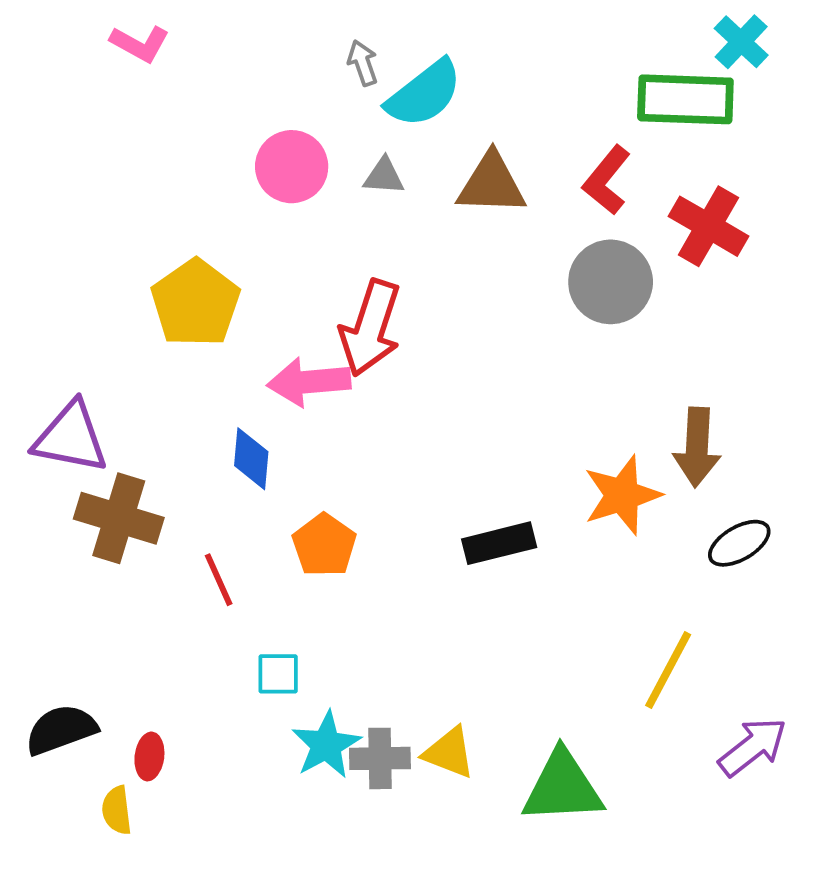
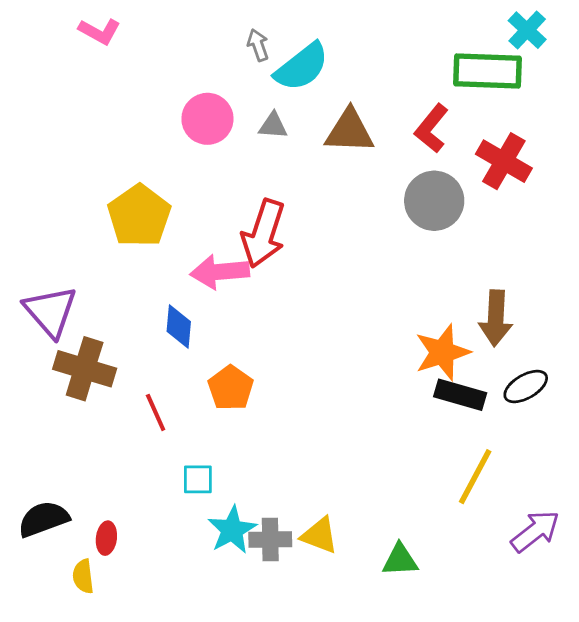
purple triangle: (71, 438) -> (50, 311), turned 38
black rectangle: (499, 543) -> (460, 395), moved, turned 30
green triangle: (563, 787) -> (400, 560), size x0.6

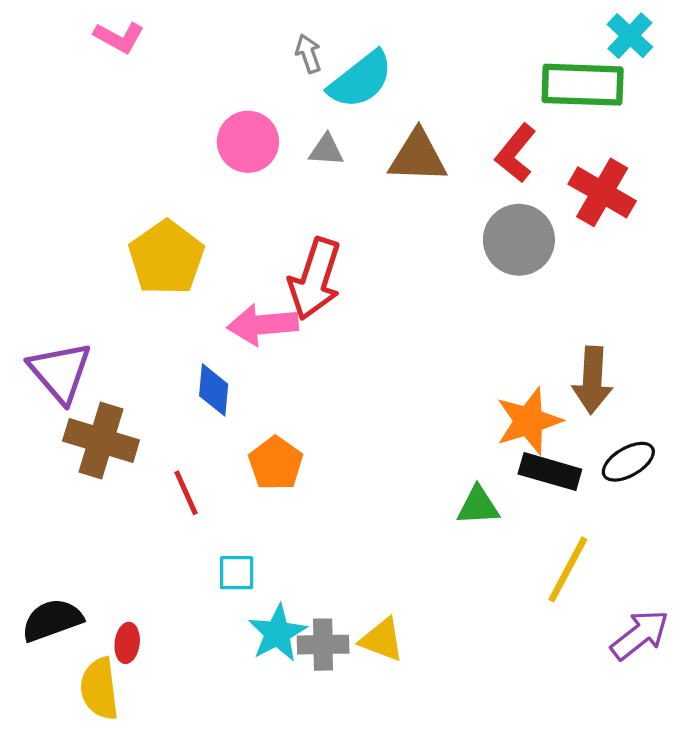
green triangle: (400, 560) -> (478, 506), moved
yellow semicircle: (83, 576) -> (99, 689), size x1.5

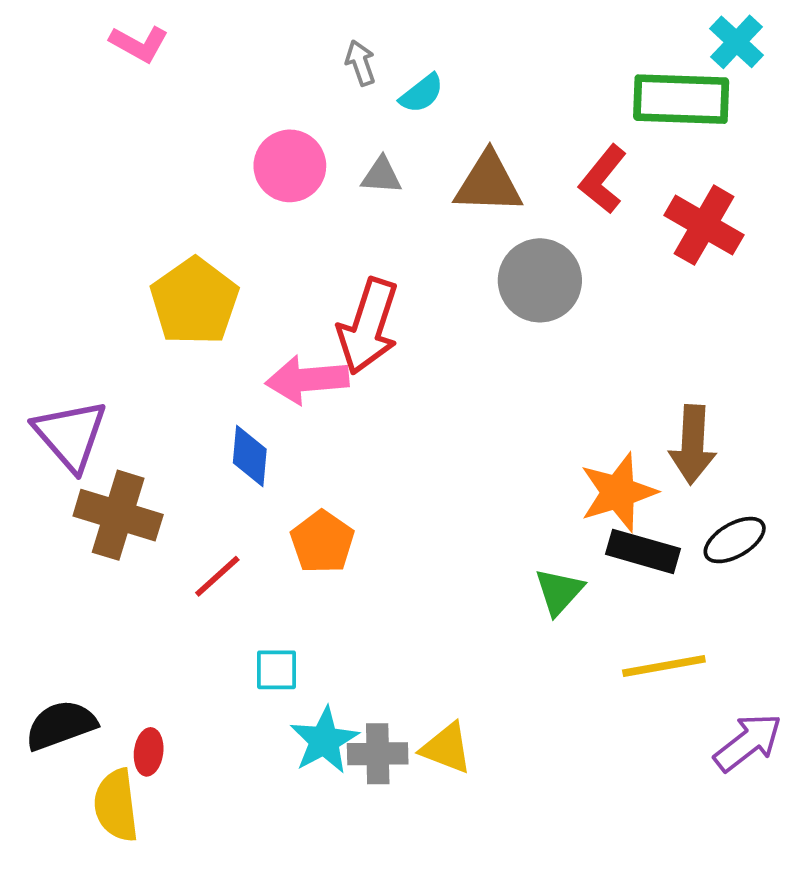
cyan semicircle: (361, 80) -> (422, 93), size x0.6
gray circle: (519, 240) -> (540, 280), moved
red line: (186, 493) -> (217, 576), turned 72
green triangle: (478, 506) -> (559, 592), turned -45
yellow line: (568, 569) -> (664, 666), turned 52

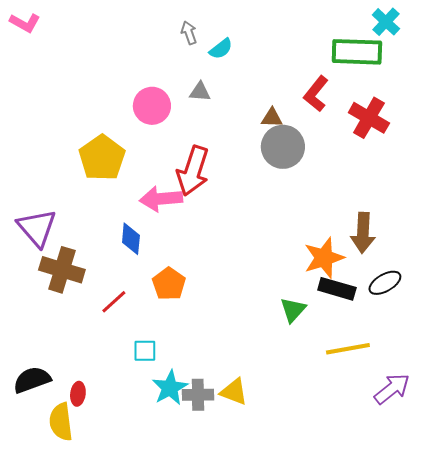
pink L-shape: (139, 44) -> (25, 23), moved
pink circle: (290, 166) -> (152, 106), moved
brown triangle: (488, 183) -> (272, 118), moved, size x0.6

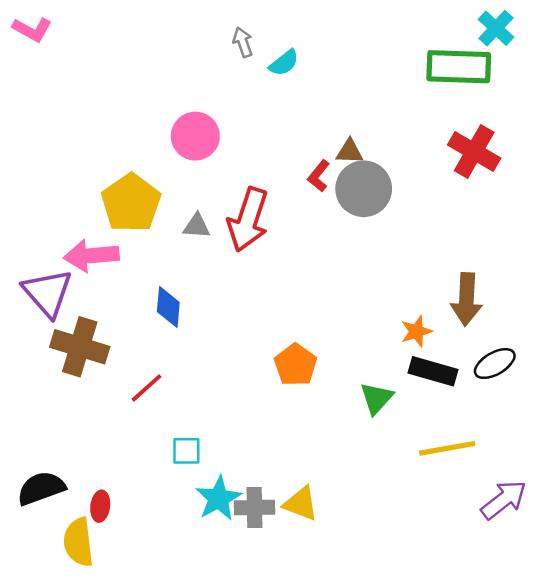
gray triangle: (200, 92) -> (197, 226), moved
red L-shape: (316, 94) -> (319, 176), moved, size x0.7
pink arrow: (161, 199) -> (91, 256), moved
orange star: (324, 258) -> (416, 331), size x0.6
orange pentagon: (169, 284) -> (296, 365), moved

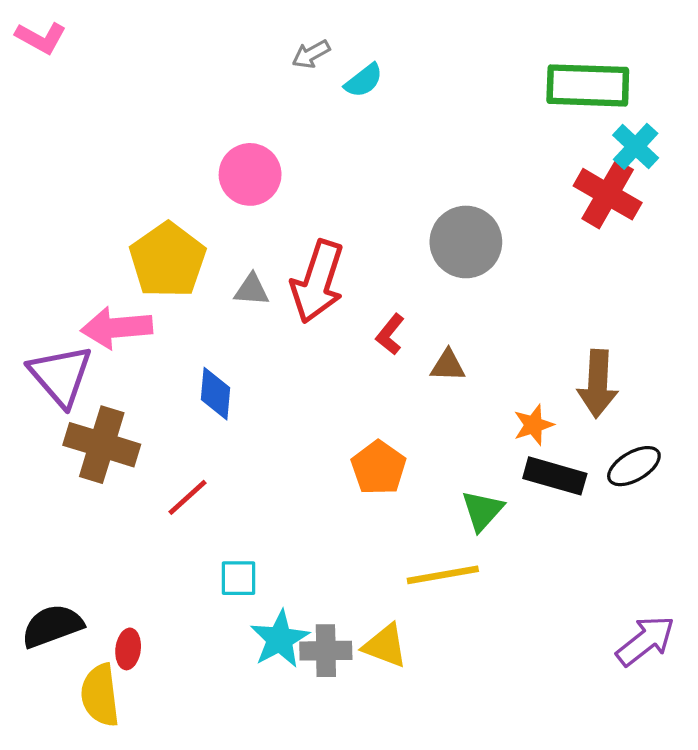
cyan cross: (496, 28) -> (636, 146), moved
gray arrow: (243, 42) -> (311, 54), turned -100
brown triangle: (350, 152) -> (448, 366), moved
red L-shape: (319, 176) -> (390, 334), moved
yellow line: (447, 448) -> (443, 575), moved

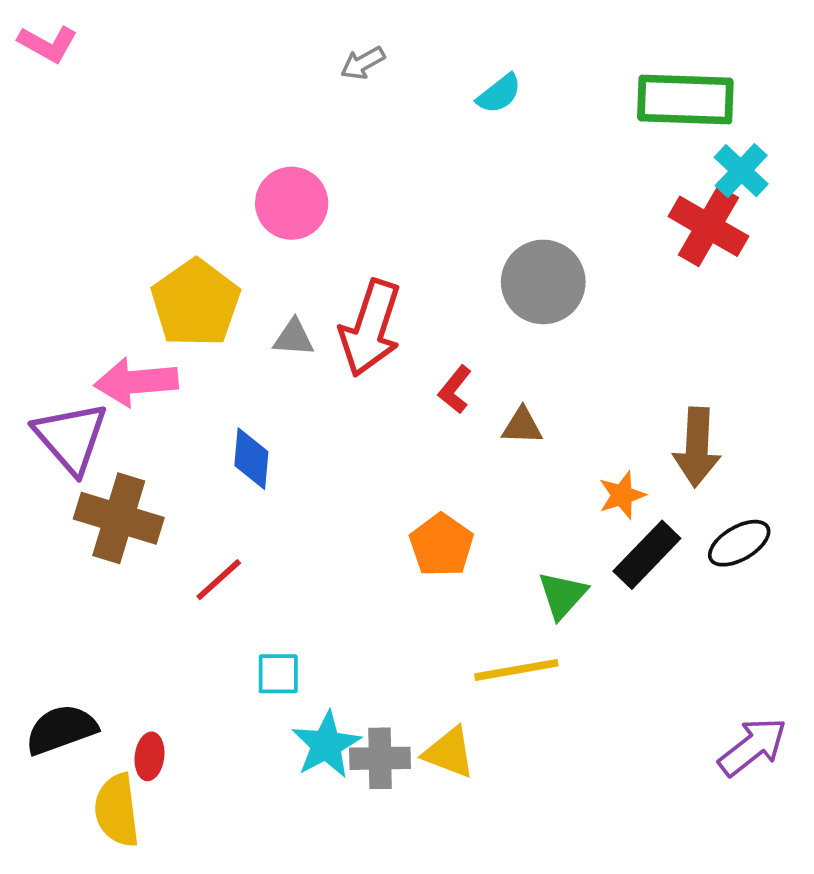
cyan semicircle: (364, 81) -> (499, 94), moved
black rectangle: (555, 476) -> (647, 555), turned -62

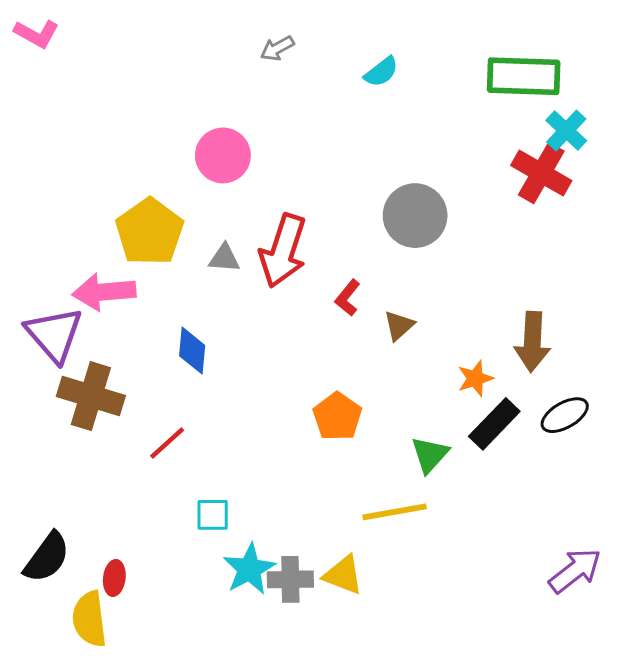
brown triangle: (522, 426) -> (399, 326), turned -44
black semicircle: (61, 729) -> (47, 557), turned 146

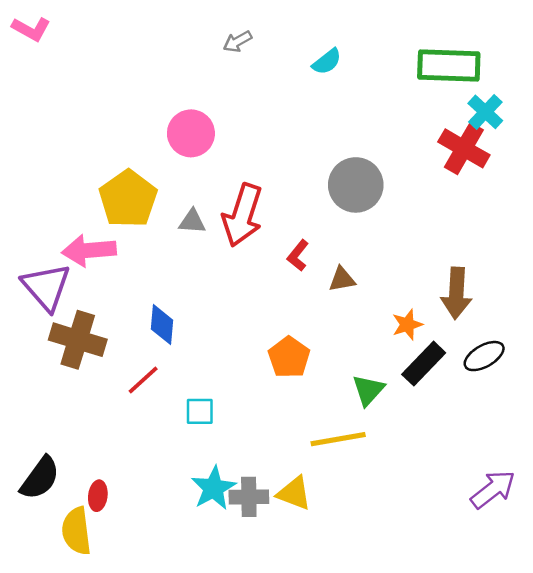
brown triangle: (399, 326) -> (342, 279), turned 32
blue diamond: (192, 351) -> (162, 325), moved
cyan square: (213, 515) -> (200, 411), moved

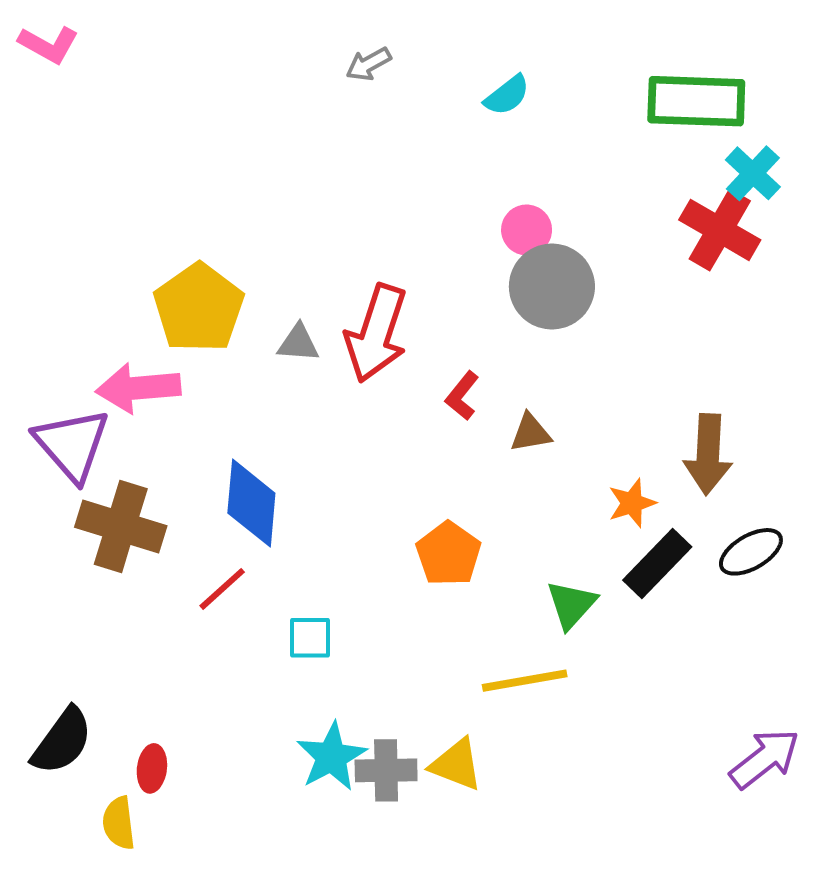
pink circle: (191, 133) -> (527, 230), moved, size x0.7
blue diamond: (162, 325) -> (251, 503), size x1.4
yellow semicircle: (76, 531) -> (119, 823), size x0.7

